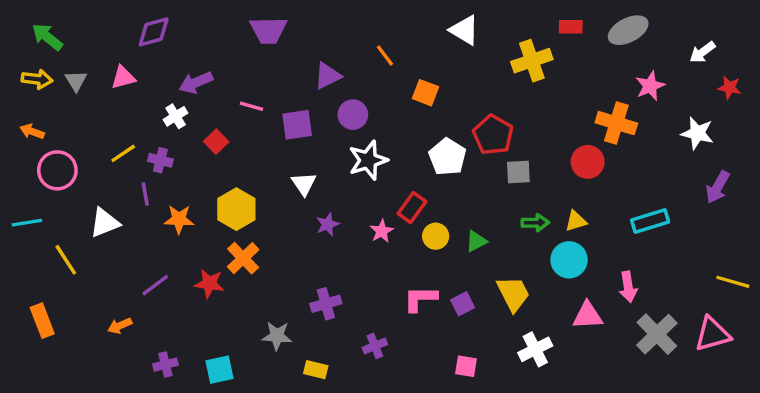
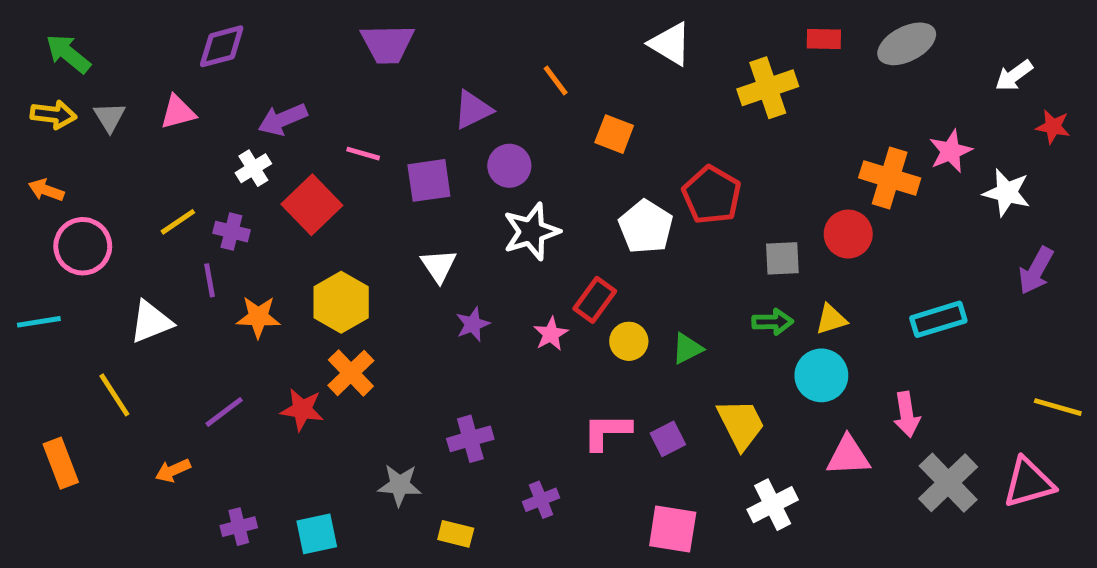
pink star: (650, 86) -> (951, 151), moved
red square: (216, 142) -> (312, 205), size x1.6
gray square: (518, 172) -> (782, 258), moved
yellow line: (66, 260) -> (114, 395), moved
pink square: (466, 366) -> (673, 529), size x1.5

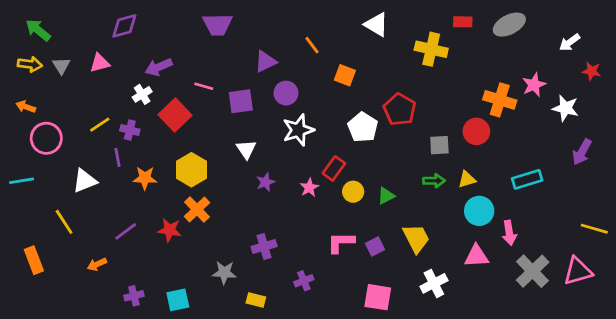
yellow cross: (768, 88) -> (431, 49), turned 32
cyan circle: (821, 375) -> (479, 211), moved

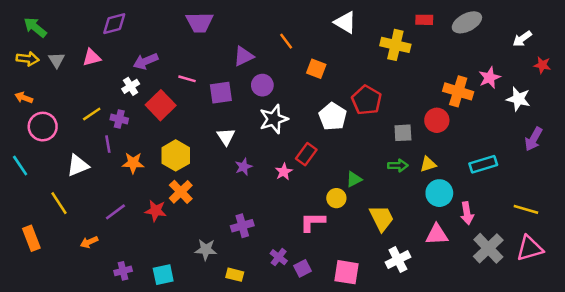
cyan line: (22, 181) -> (20, 165), turned 65
yellow circle: (353, 192) -> (336, 198), moved
yellow line: (594, 229) -> (526, 209), moved
purple square: (375, 246) -> (303, 268), moved
purple cross: (304, 281) -> (279, 257), turned -30

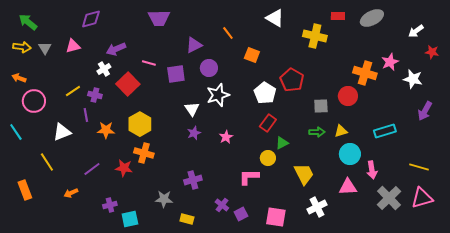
white triangle: (226, 137) -> (192, 109), moved
red rectangle: (306, 154) -> (268, 123), moved
orange cross: (181, 192) -> (144, 153), turned -30
purple cross: (123, 271) -> (110, 205), moved

